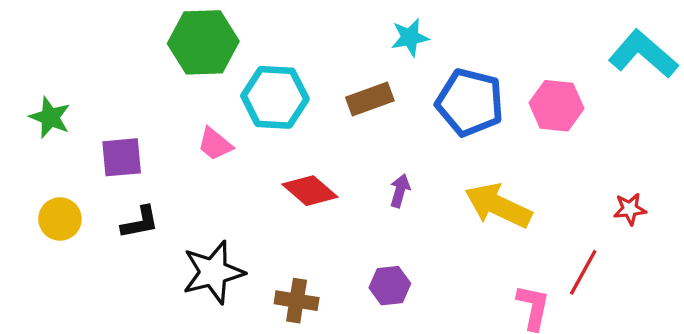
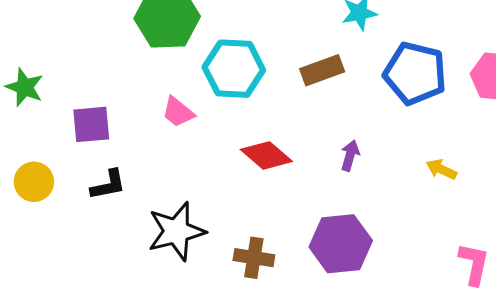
yellow arrow: (498, 206) -> (441, 169), size x0.5
purple hexagon: (390, 286) -> (341, 244), size x1.6

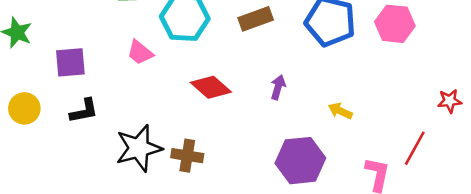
yellow arrow: (441, 169) -> (340, 111), moved
purple hexagon: (341, 244) -> (300, 161), moved
brown cross: (254, 258) -> (187, 156), moved

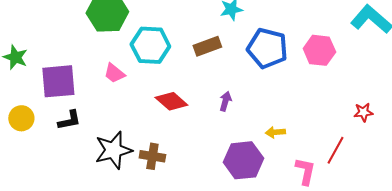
purple square: (70, 62) -> (58, 81), size x1.4
yellow arrow: (340, 111) -> (275, 132), moved, turned -30

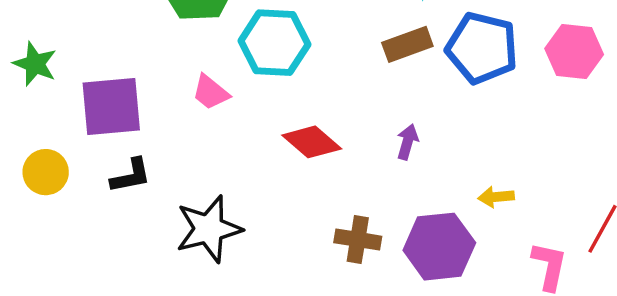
brown rectangle: (207, 46) -> (407, 44), moved
brown cross: (152, 156) -> (358, 239), moved

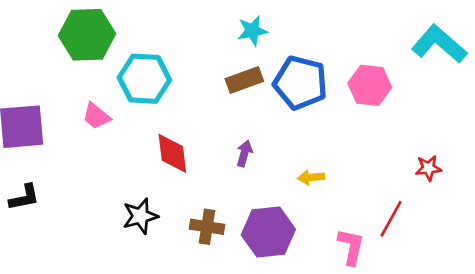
red diamond: (312, 142) -> (172, 153), turned 42
black L-shape: (131, 176) -> (24, 197), moved
yellow arrow: (496, 197) -> (311, 177), moved
black star: (209, 229) -> (140, 216), moved, size x0.7

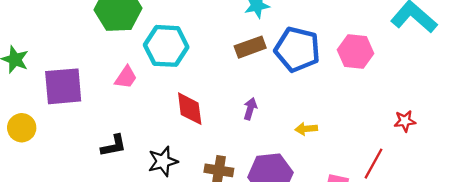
pink trapezoid: (96, 116) -> (126, 77), turned -95
black L-shape: (24, 197) -> (114, 146), moved

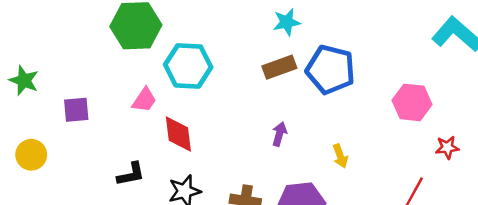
pink hexagon: (356, 52) -> (412, 102), moved
purple square: (63, 86) -> (76, 110), size x0.6
red diamond: (190, 109) -> (178, 134), moved
yellow arrow: (306, 129) -> (340, 156), turned -105

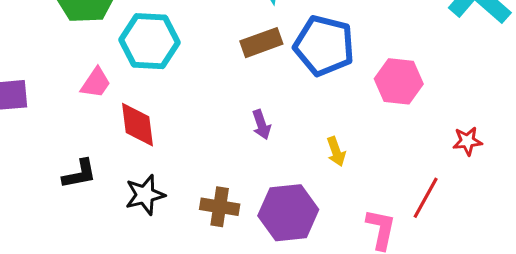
pink hexagon: (412, 102) -> (399, 81), moved
purple arrow: (279, 134) -> (261, 125), turned 145

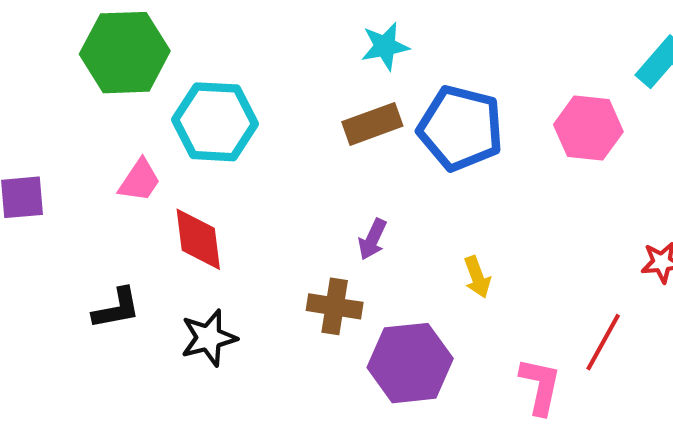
pink hexagon: (399, 81) -> (588, 128), moved
purple arrow: (261, 125) -> (372, 239), turned 44
brown cross: (220, 207) -> (335, 306), moved

